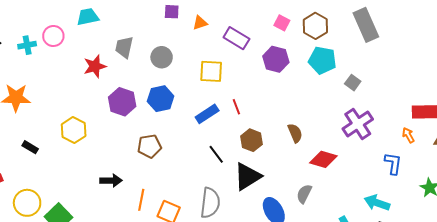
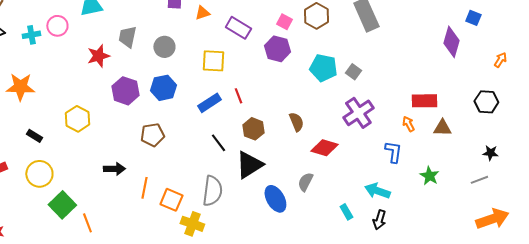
pink square: (282, 23) -> (284, 22), moved
cyan pentagon: (322, 60) -> (323, 68), moved
yellow circle: (27, 203) -> (39, 174), moved

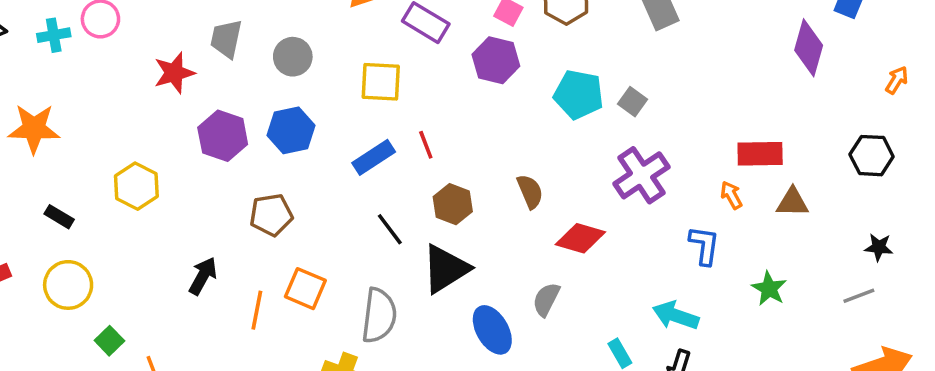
black arrow: (114, 169) -> (203, 276), turned -60
orange square: (171, 200) -> (305, 289), moved
green square: (62, 205) -> (109, 341), size x0.6

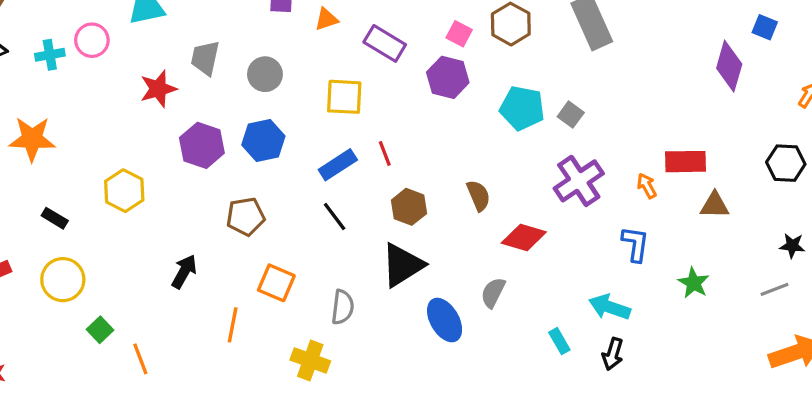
orange arrow: (731, 195) -> (647, 186), moved
black line: (390, 229) -> (335, 217), moved
orange line: (257, 310) -> (233, 325), moved
gray semicircle: (379, 316) -> (343, 307), size x0.7

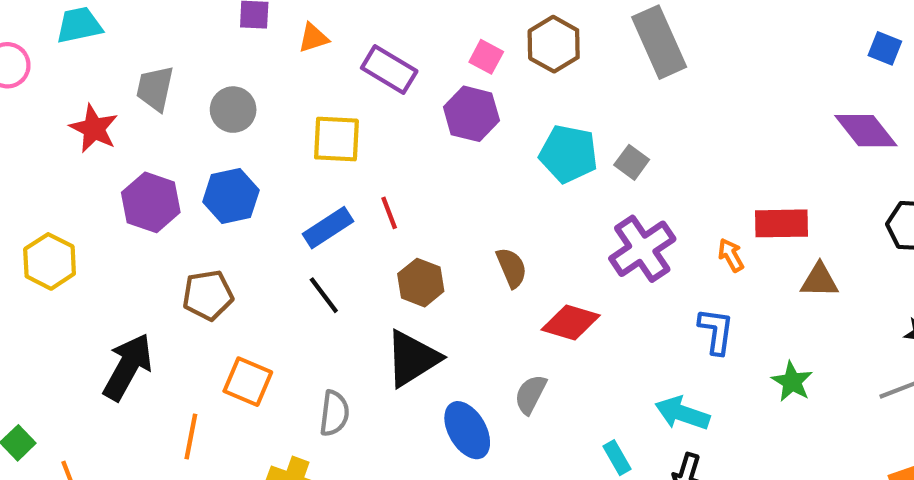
purple diamond: (729, 66) -> (866, 131), moved, turned -54
red star: (158, 89) -> (94, 129), turned -30
black arrow: (184, 272) -> (128, 367), size x1.5

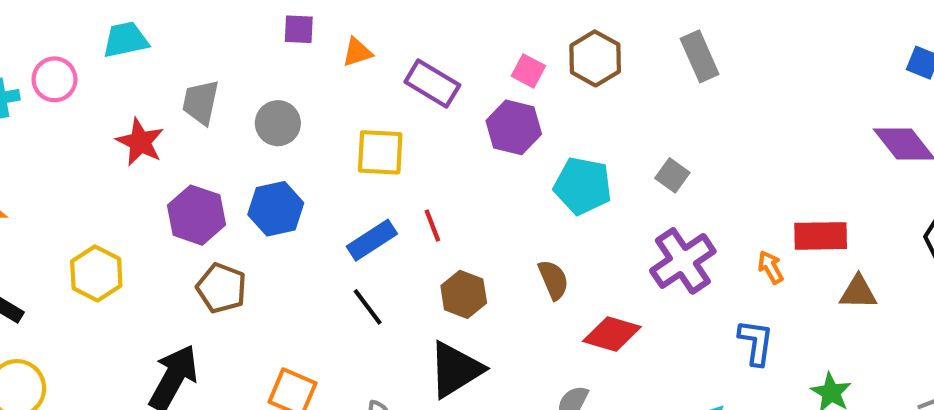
gray rectangle: (659, 42) -> (700, 56), size x0.7
cyan pentagon: (568, 154) -> (583, 186), moved
brown pentagon: (208, 295) -> (222, 288), moved, turned 30

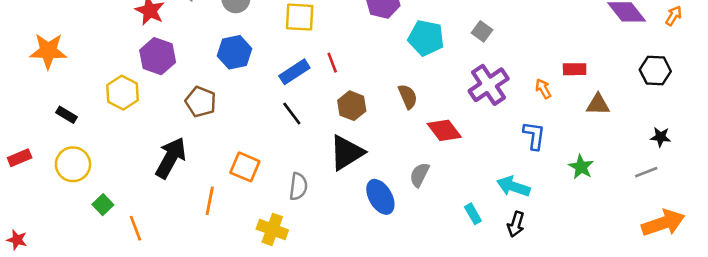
purple hexagon: (196, 215) -> (158, 56), moved
red rectangle: (821, 236) -> (575, 69), size x0.7
red diamond: (612, 334) -> (444, 130), turned 36

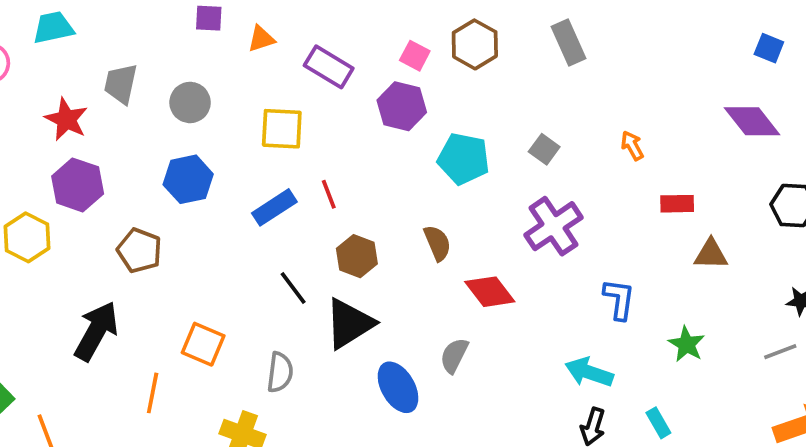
orange arrow: (543, 89) -> (632, 146), moved
black line: (292, 113) -> (293, 288), moved
cyan rectangle: (473, 214) -> (658, 423), moved

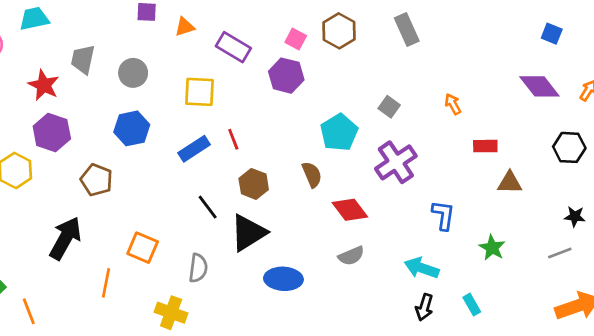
cyan pentagon: (464, 159) -> (339, 132), moved, turned 30
gray semicircle: (454, 355) -> (351, 256), moved, turned -140
blue ellipse: (398, 387) -> (283, 279), turned -57

